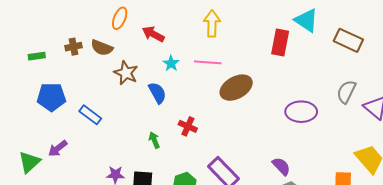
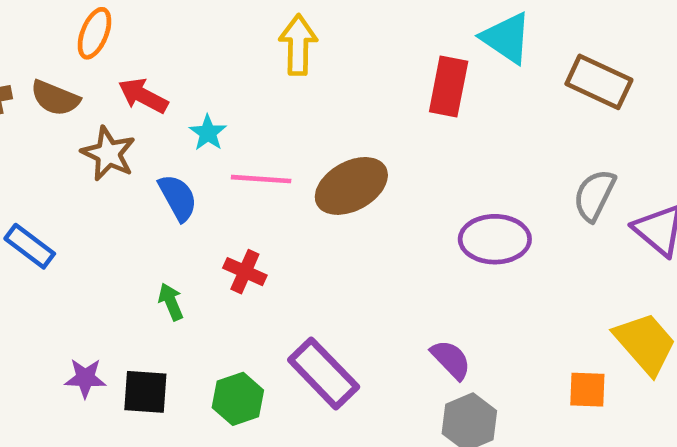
red arrow: (153, 34) -> (143, 96), moved
pink line: (208, 62) -> (261, 179), moved

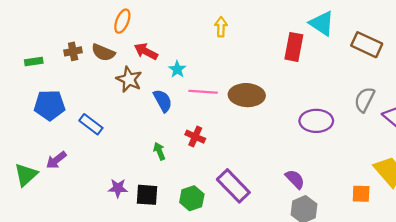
yellow arrow: (298, 45) -> (221, 27), size x0.7
brown ellipse: (351, 186) -> (247, 95), turned 32

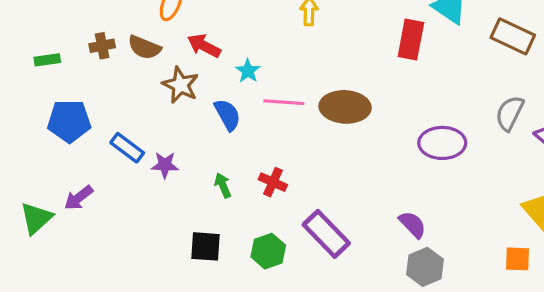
red cross: (195, 137) -> (273, 182), moved
purple star: (118, 188) -> (165, 165), moved
orange square: (361, 194) -> (517, 259), moved

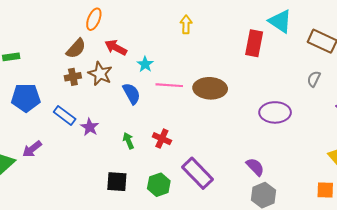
brown cross: (102, 46) -> (73, 77), moved
brown semicircle: (144, 47) -> (76, 49), turned -70
gray semicircle: (510, 113) -> (314, 79), moved, size x0.7
purple star: (165, 165) -> (90, 127), turned 30

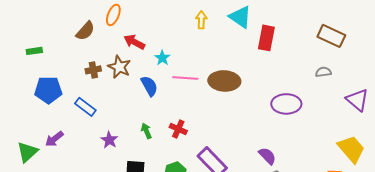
cyan triangle: (280, 21) -> (240, 17), moved
brown semicircle: (76, 49) -> (85, 31), moved
gray semicircle: (314, 79) -> (323, 72), turned 56
purple star: (90, 127) -> (109, 140), moved

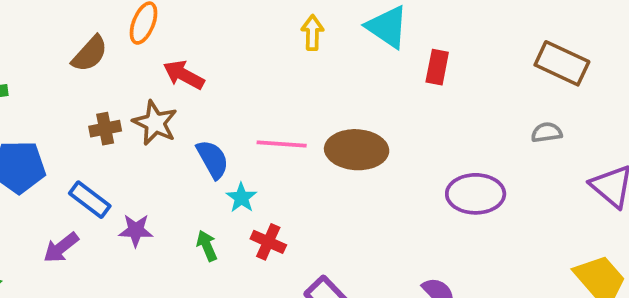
red rectangle: (266, 38) -> (437, 67), size x0.7
cyan star: (162, 58) -> (241, 198), moved
purple arrow: (54, 139) -> (61, 248), moved
purple star: (109, 140) -> (136, 230), moved, turned -30

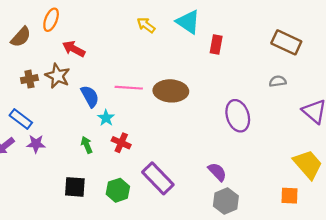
yellow arrow: (312, 33) -> (146, 25), turned -54
purple ellipse: (476, 194) -> (238, 116), turned 72
purple star: (136, 230) -> (36, 144), moved

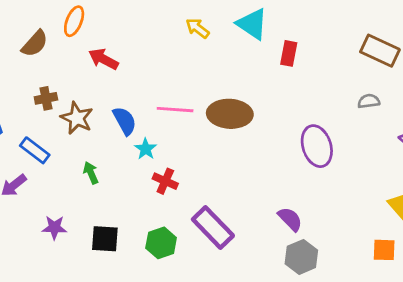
brown star: (58, 76) -> (77, 118), moved
purple star: (36, 144) -> (54, 227), moved
green arrow: (87, 145) -> (91, 173), moved

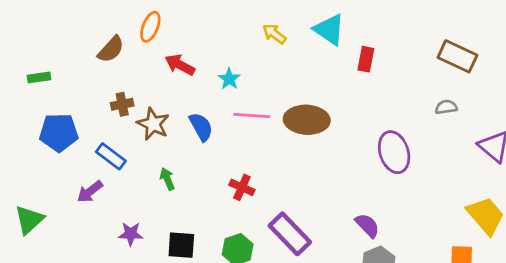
cyan star: (146, 149) -> (229, 79), moved

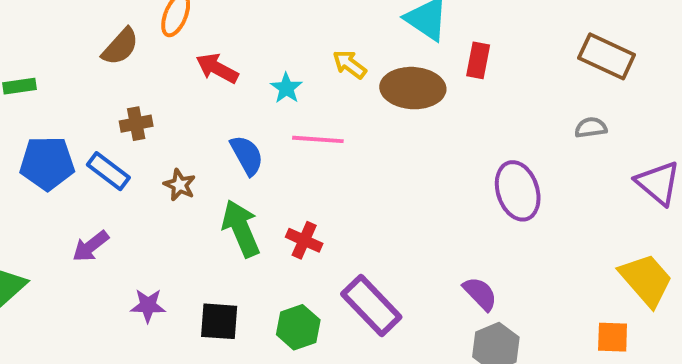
yellow arrow: (274, 34) -> (350, 64), moved
brown ellipse: (307, 120) -> (413, 88), moved
brown star: (153, 124) -> (180, 185), moved, size x0.7
blue rectangle: (111, 156) -> (108, 171), moved
green arrow: (167, 179) -> (241, 228), moved, size x1.8

